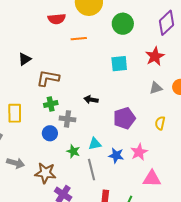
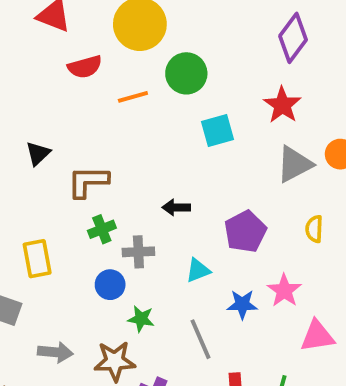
green circle: (123, 24) -> (186, 73), moved
gray triangle: (156, 88) -> (294, 164), size x1.5
cyan triangle: (95, 144) -> (198, 270), moved
green star: (73, 151) -> (141, 319), moved

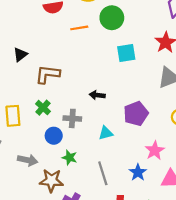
green cross: (102, 229) -> (43, 108), moved, turned -32
blue star: (242, 304) -> (138, 172), moved, turned 30
gray arrow: (55, 352) -> (28, 160), moved

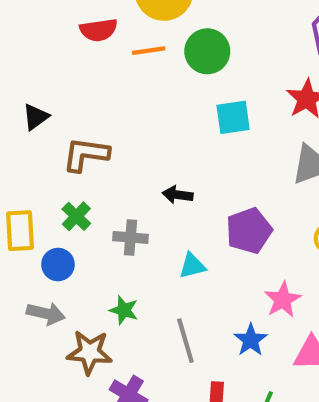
orange line: (79, 28) -> (149, 51), moved
blue circle: (54, 136) -> (58, 265), moved

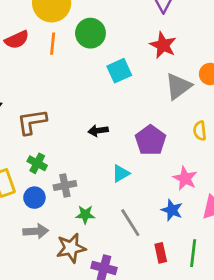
orange line: (149, 51) -> (53, 44), turned -60
gray cross: (130, 237) -> (65, 185), moved

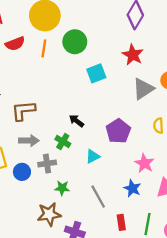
black arrow: (98, 131) -> (76, 121), turned 42
green cross: (37, 163) -> (63, 141), moved
gray arrow: (36, 231) -> (29, 141), moved

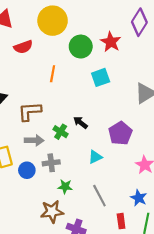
orange line: (44, 48) -> (53, 74), moved
red star: (133, 55) -> (111, 42), moved
green cross: (63, 141) -> (61, 132), moved
blue star: (132, 188) -> (139, 198), moved

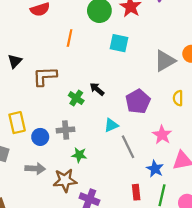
cyan square: (101, 77) -> (119, 43), turned 30
gray arrow: (34, 140) -> (35, 169), moved
gray line: (99, 196) -> (128, 147), moved

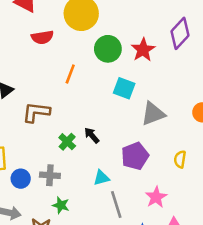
gray triangle: (165, 61) -> (153, 114), moved

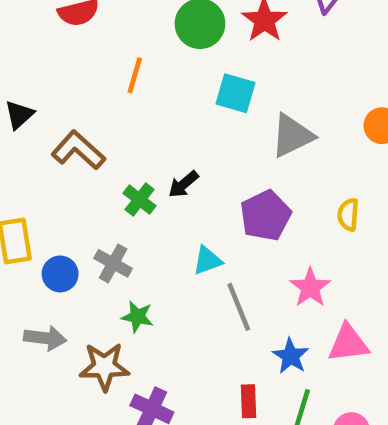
brown L-shape: (36, 112) -> (78, 150), turned 40
black arrow: (92, 135) -> (183, 184), turned -84
gray cross: (50, 175) -> (113, 263), turned 30

